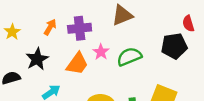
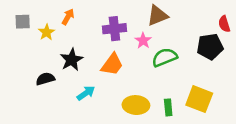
orange arrow: (50, 27) -> (68, 17), moved
pink star: (101, 52) -> (143, 41), moved

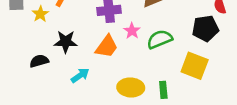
pink star: (143, 41) -> (132, 31), moved
black star: (72, 60) -> (66, 42), turned 30
yellow square: (199, 99) -> (195, 66), moved

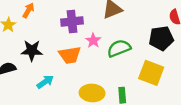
orange trapezoid: (107, 46) -> (70, 55), turned 45

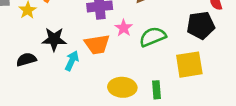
yellow square: (151, 73) -> (189, 65), turned -30
cyan arrow: (45, 82) -> (72, 61), moved, turned -30

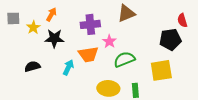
green semicircle: (153, 37) -> (124, 59), moved
black star: (54, 39) -> (54, 38), moved

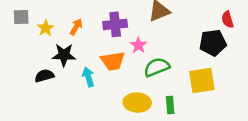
orange arrow: (51, 14) -> (76, 27), moved
black star: (54, 38) -> (64, 55), moved
cyan arrow: (68, 67) -> (88, 77), turned -42

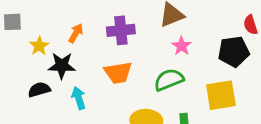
yellow star: (46, 28) -> (39, 46), moved
pink star: (138, 45) -> (182, 46), moved
cyan arrow: (88, 77) -> (79, 98), moved

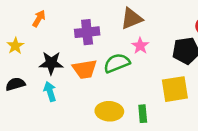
orange arrow: (76, 33) -> (39, 19), moved
black star: (62, 66) -> (51, 63), moved
green semicircle: (169, 80) -> (117, 63), moved

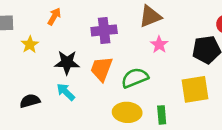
green semicircle: (117, 63) -> (135, 78), moved
orange trapezoid: (85, 69) -> (102, 69), turned 120
black semicircle: (15, 84) -> (30, 101), moved
cyan arrow: (50, 91) -> (66, 92), turned -30

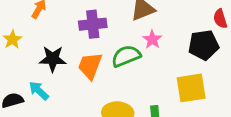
green semicircle: (135, 78) -> (126, 56), moved
cyan arrow: (66, 92) -> (39, 91), moved

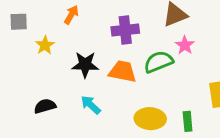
orange trapezoid: (90, 66) -> (122, 72), turned 80
cyan arrow: (39, 91) -> (91, 105), moved

